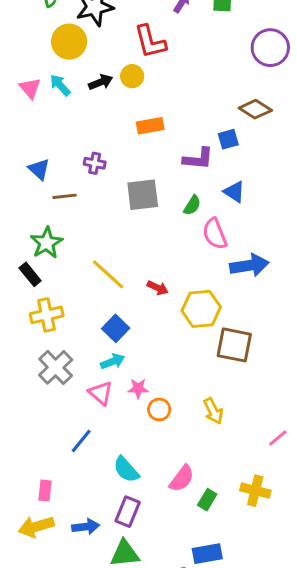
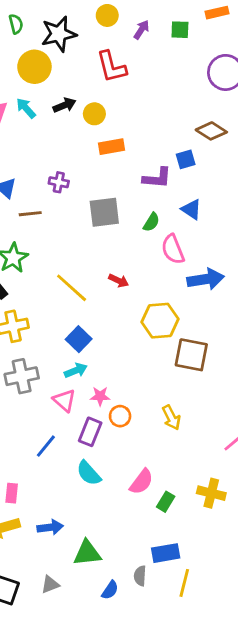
yellow circle: (132, 76) -> (94, 114), moved
red arrow: (158, 288) -> (119, 281), moved
gray cross: (56, 367) -> (22, 376), turned 32
purple rectangle: (128, 512) -> (90, 432), moved

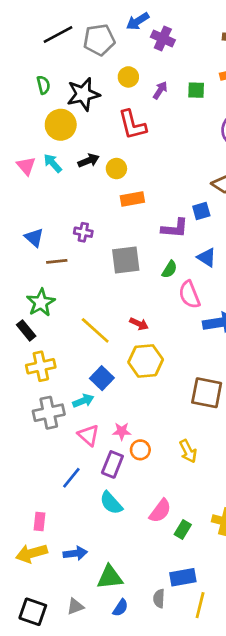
yellow hexagon: (160, 321) -> (146, 361), moved
cyan arrow: (76, 371) -> (83, 401), moved
blue semicircle: (110, 590) -> (120, 608), moved

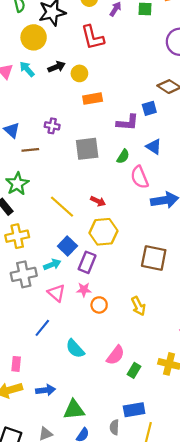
purple rectangle: (112, 464) -> (87, 262), moved

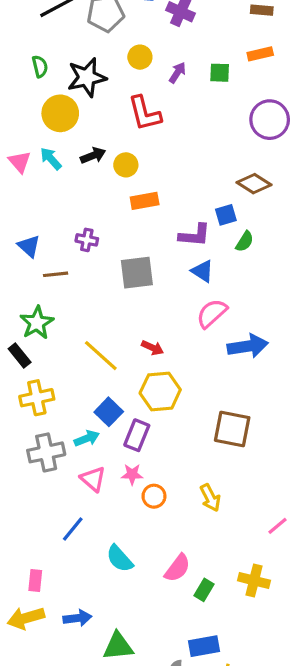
blue triangle: (154, 147) -> (202, 271), moved
green semicircle: (123, 156) -> (245, 241), moved
pink semicircle: (140, 177) -> (212, 313), turned 70

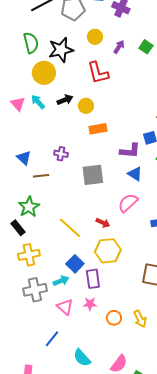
green semicircle: (40, 66) -> (31, 43), size x1.5
green square: (220, 73) -> (146, 47), turned 32
pink semicircle: (212, 313) -> (128, 203), moved
purple rectangle: (137, 435) -> (93, 279), turned -30
orange circle: (154, 496) -> (114, 318), moved

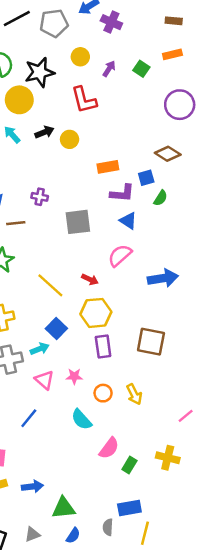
orange rectangle: (98, 129) -> (108, 167), moved
purple rectangle: (93, 279) -> (103, 346), moved
cyan semicircle: (82, 358) -> (82, 419), moved

